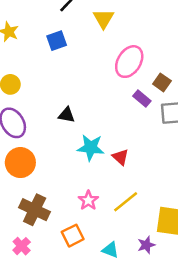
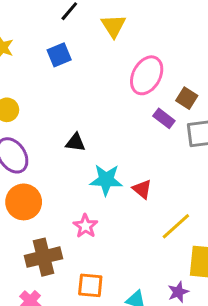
pink star: (88, 200) -> (85, 226), moved
yellow line: (126, 202) -> (176, 226), moved
brown cross: (35, 210) -> (44, 257), turned -36
orange square: (73, 236) -> (90, 285), turned 35

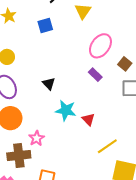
purple rectangle: (164, 118) -> (95, 75), moved
black triangle: (75, 142) -> (49, 84), turned 32
pink star: (85, 226) -> (37, 138), moved

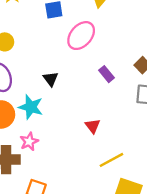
pink ellipse: (100, 46) -> (81, 36), moved
cyan star: (66, 110) -> (31, 107), moved

